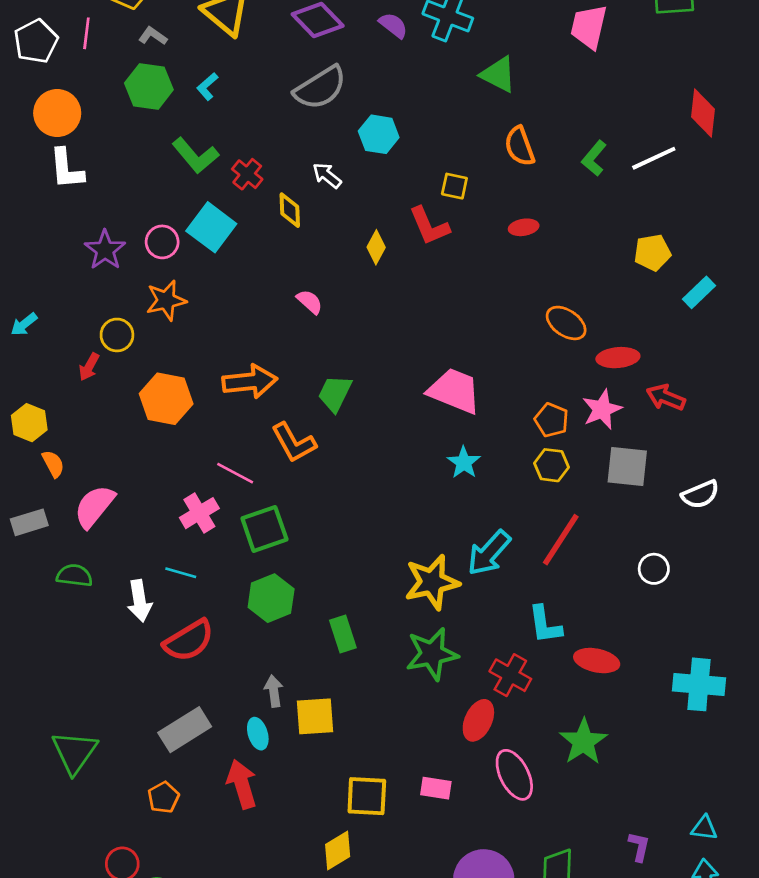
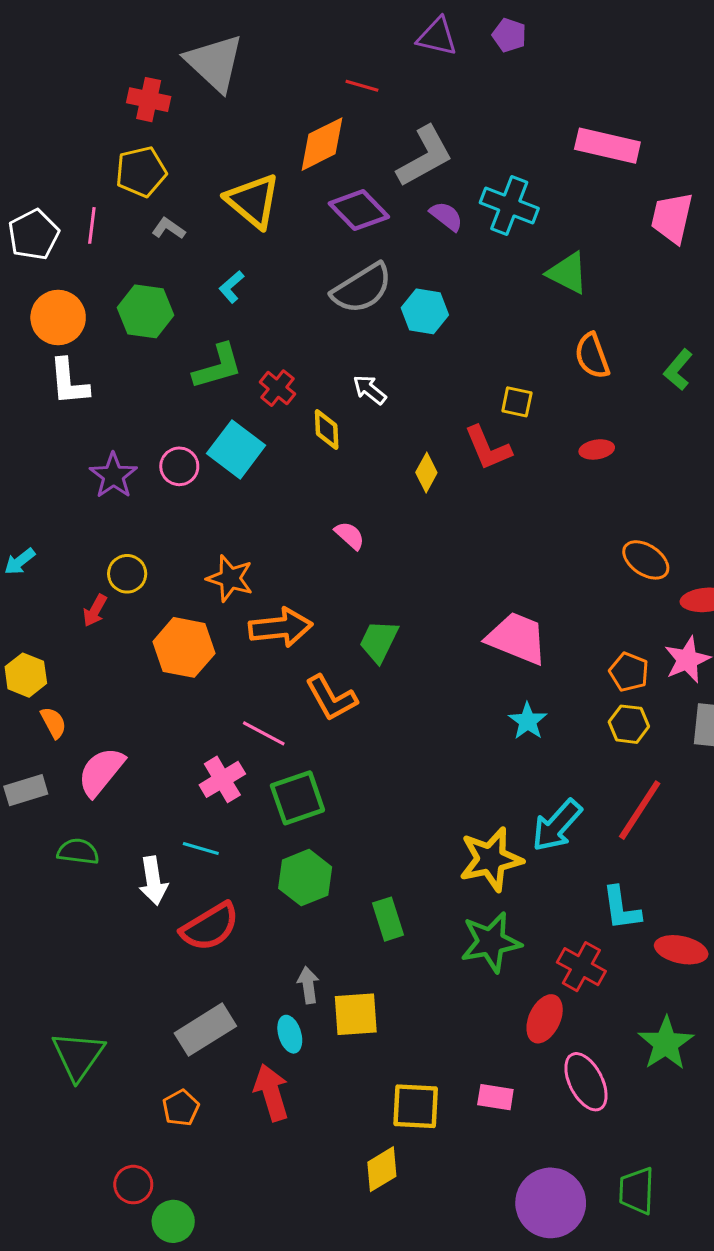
green hexagon: (149, 86) -> (146, 311), moved
cyan hexagon: (379, 134) -> (425, 311), moved
green L-shape: (195, 156) -> (218, 367), turned -66
orange star: (166, 300) -> (230, 578), moved, turned 30

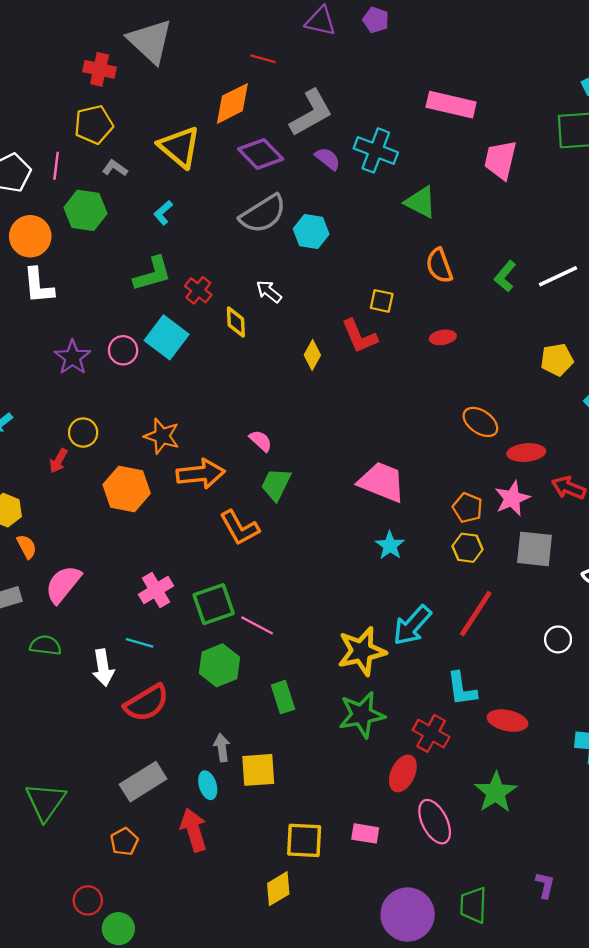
green hexagon: (146, 311) -> (85, 210), moved
pink semicircle: (350, 535) -> (261, 441), moved
pink line: (264, 733) -> (257, 625), moved

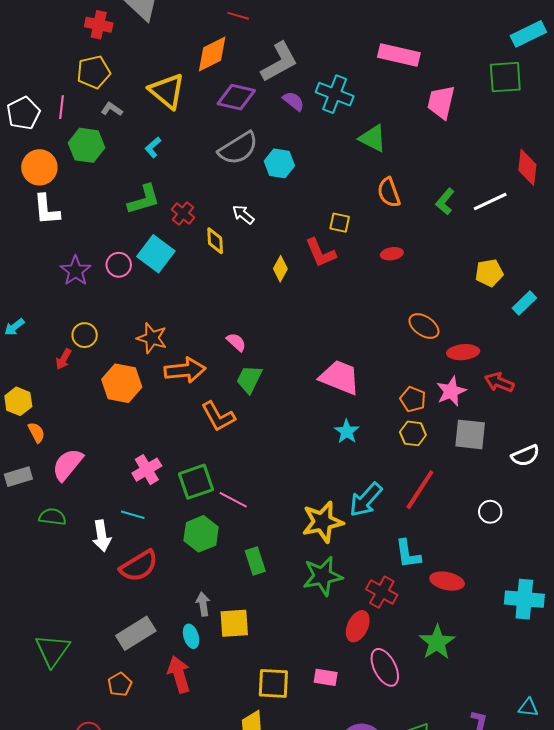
purple diamond: (261, 154) -> (236, 97), turned -33

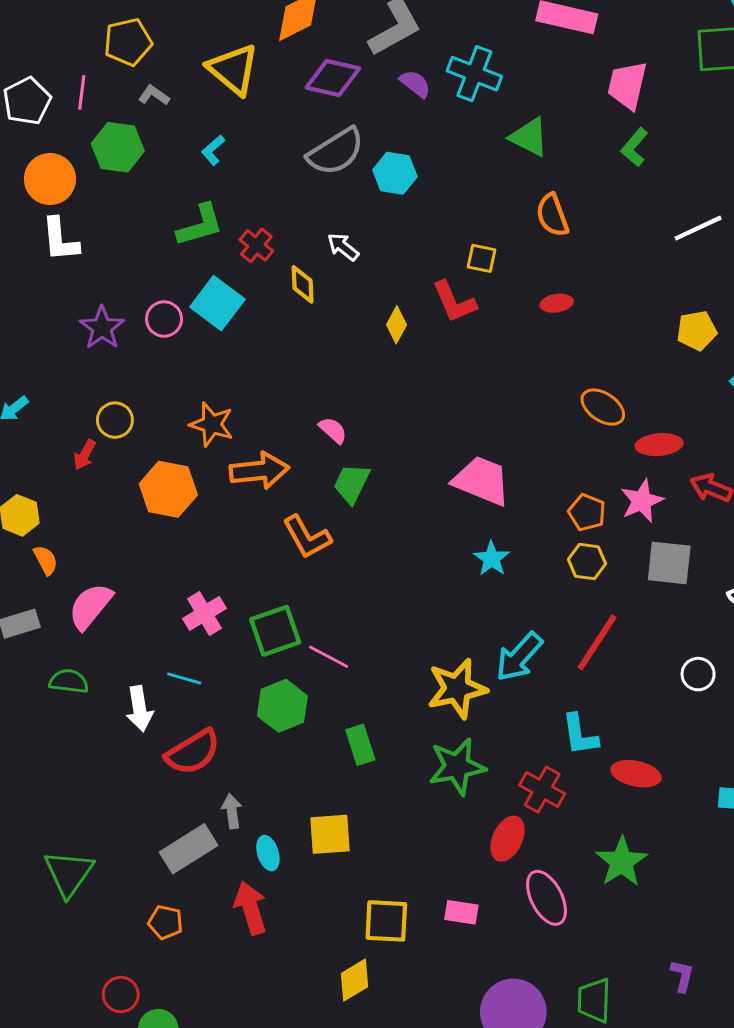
green L-shape: (445, 202) -> (635, 147), moved
gray arrow: (203, 604) -> (232, 811), moved
orange pentagon: (120, 684) -> (165, 922), turned -30

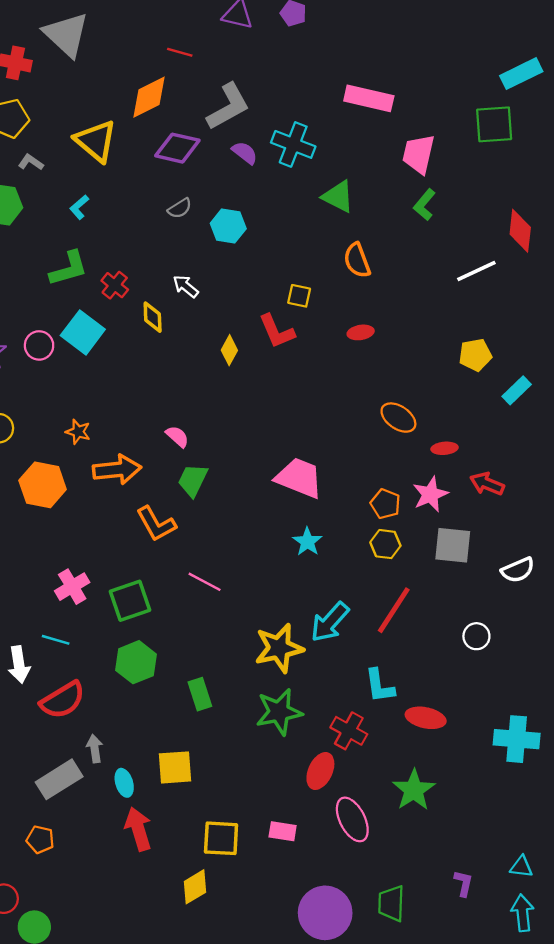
gray semicircle: (336, 152) -> (180, 208), size x0.5
orange star: (212, 424) -> (78, 432), size x0.7
red ellipse: (659, 445) -> (445, 448), size x0.7
pink line: (329, 657) -> (205, 582), moved
red arrow: (251, 908) -> (138, 829), moved

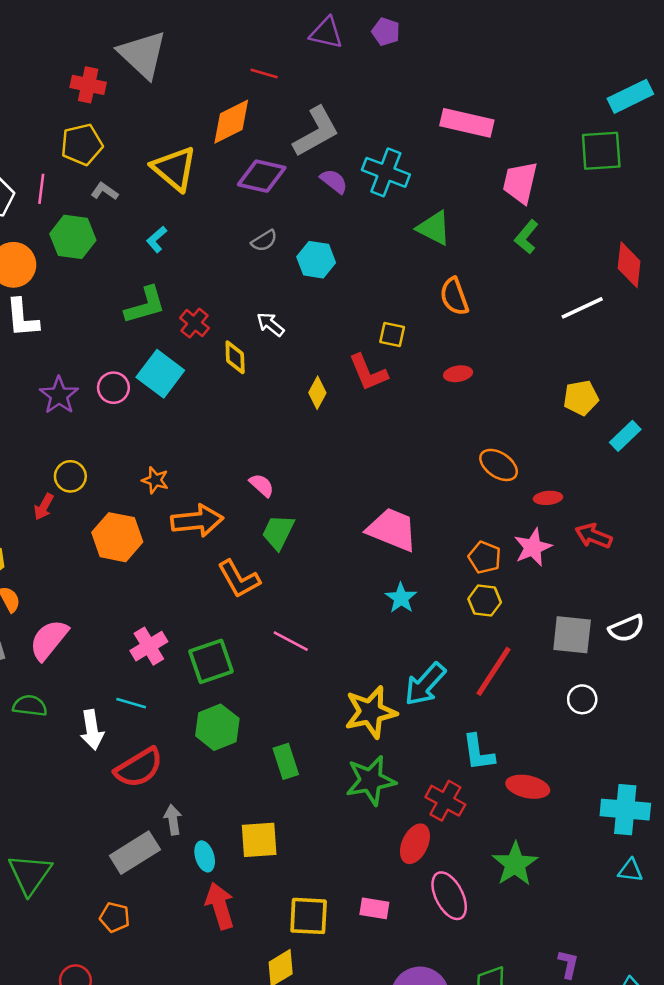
gray square: (453, 545) -> (572, 635), moved
cyan triangle: (521, 867) -> (630, 870), moved

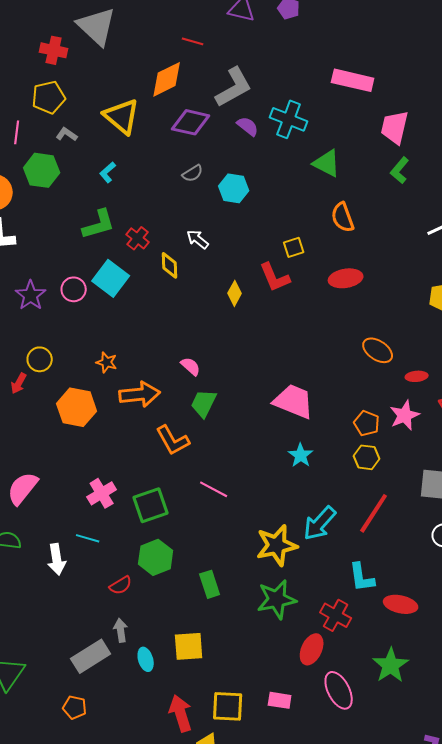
yellow square: (392, 334) -> (294, 247), turned -30
red ellipse: (458, 374) -> (346, 278), size x1.5
red semicircle: (139, 768) -> (121, 585), moved, size x0.6
red arrow: (220, 906) -> (181, 713), moved

